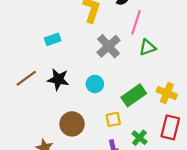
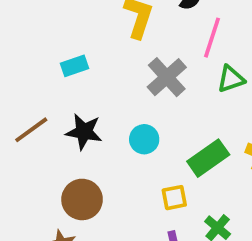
brown circle: (72, 124) -> (82, 199), moved

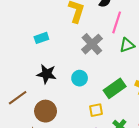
brown line: (31, 130) -> (18, 98), moved

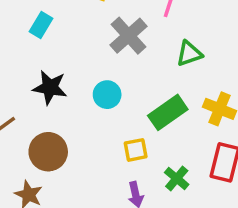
cyan rectangle: (41, 38) -> (41, 25), turned -40
green triangle: (127, 45) -> (189, 54), moved

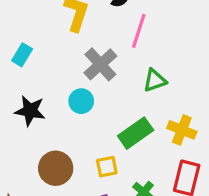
cyan circle: (107, 95) -> (81, 101), moved
brown circle: (48, 152) -> (56, 168), moved

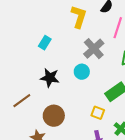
yellow square: (107, 167) -> (98, 113), turned 32
brown circle: (56, 168) -> (54, 116), moved

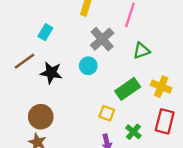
brown line: (22, 101) -> (25, 61), moved
brown circle: (54, 116) -> (41, 117), moved

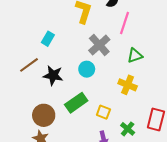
yellow cross: (161, 87) -> (128, 85), moved
green rectangle: (128, 89) -> (76, 103), moved

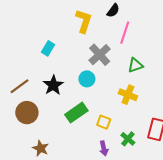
brown line: (29, 65) -> (20, 86), moved
black star: (53, 75) -> (53, 85), turned 30
brown circle: (44, 115) -> (27, 113), moved

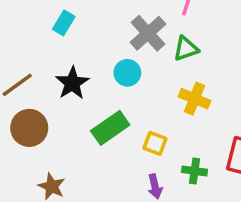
green triangle: (135, 65) -> (186, 49), moved
green cross: (128, 139) -> (195, 171), turned -32

